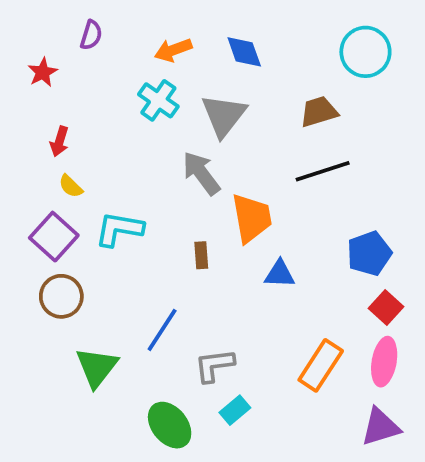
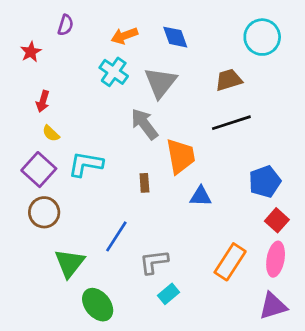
green ellipse: (170, 425) -> (98, 305), moved

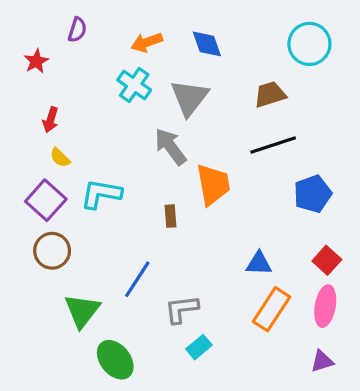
blue pentagon: (265, 182) -> (313, 194), moved
blue triangle: (201, 196) -> (259, 263), moved
purple triangle: (273, 306) -> (322, 361), size x0.7

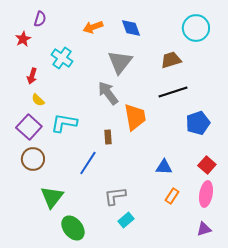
purple semicircle: (77, 30) -> (40, 19), moved
cyan cross: (134, 85) -> (62, 58), moved
blue line: (137, 279) -> (88, 163), moved
orange rectangle: (272, 309) -> (172, 196), size x0.6

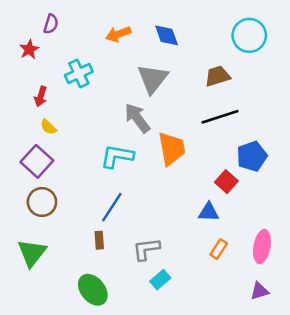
cyan cross: (62, 58) -> (79, 74), turned 30
cyan L-shape: (64, 123) -> (117, 156), moved
brown rectangle: (108, 137) -> (99, 240), moved
red square: (207, 165) -> (226, 182), moved
green triangle: (52, 197) -> (32, 253), moved

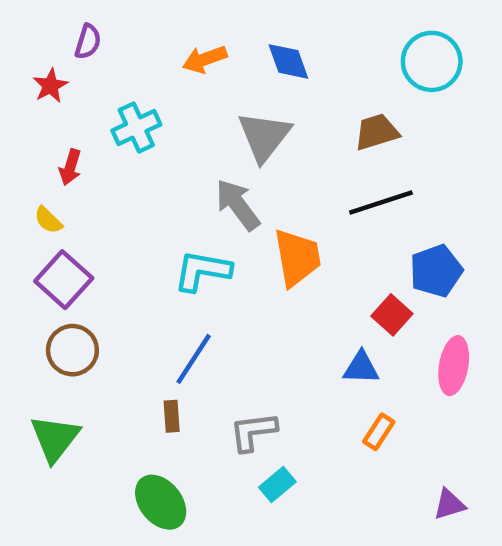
yellow semicircle: (48, 127) -> (48, 220), moved
pink ellipse: (262, 247) -> (454, 366), moved

